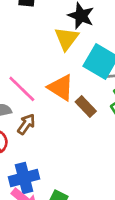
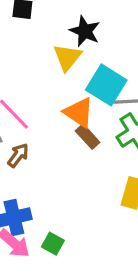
orange triangle: (61, 88) -> (79, 112), moved

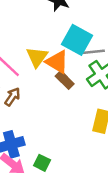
yellow triangle: (67, 57) -> (37, 57), moved

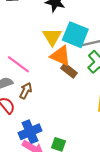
yellow triangle: (37, 57) -> (52, 37), moved

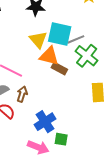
blue cross: (30, 132) -> (45, 122), moved

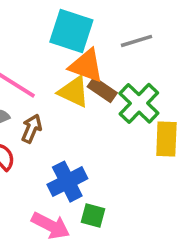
cyan square: (60, 34) -> (71, 31), moved
yellow triangle: (38, 40) -> (74, 92), moved, turned -30
green cross: (87, 56) -> (139, 103), moved

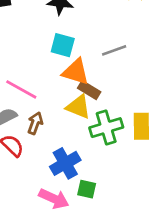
cyan square: (71, 31) -> (63, 45), size x0.7
yellow triangle: (74, 92) -> (78, 107), moved
green cross: (139, 103) -> (106, 128), moved, turned 32

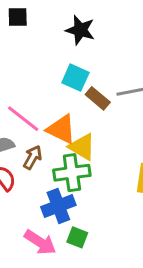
orange triangle: (76, 72) -> (61, 129), moved
brown rectangle: (89, 90) -> (98, 98), moved
green cross: (106, 128) -> (72, 173), moved

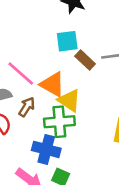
cyan square: (75, 78) -> (67, 41), turned -35
blue cross: (58, 206) -> (46, 149), turned 32

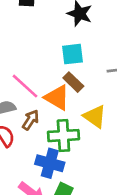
brown rectangle: (85, 60) -> (73, 82), moved
yellow triangle: (69, 100) -> (95, 116), moved

